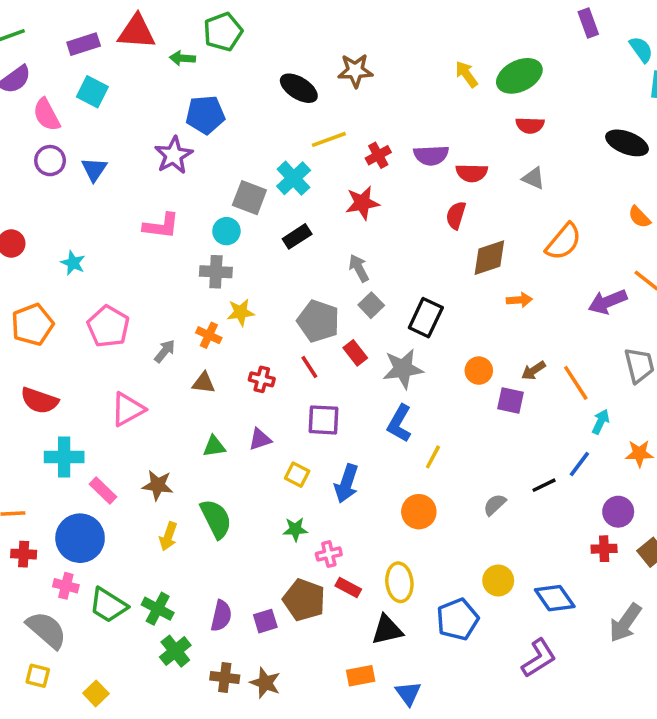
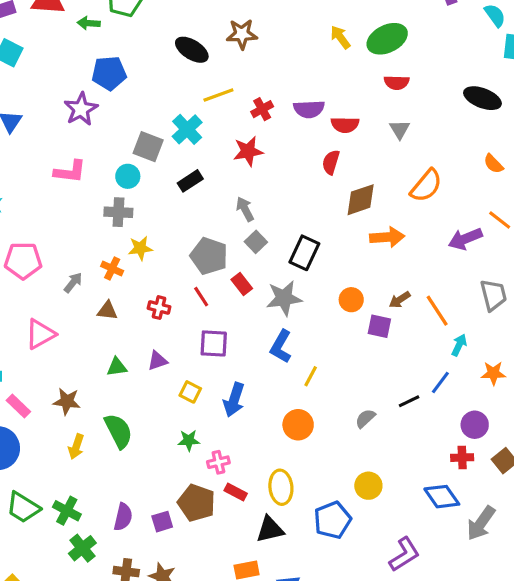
gray triangle: (533, 178) -> (400, 129), turned 35
orange arrow: (519, 300) -> (387, 237), size x1.5
pink pentagon: (108, 326) -> (23, 261), turned -30
blue diamond: (555, 598) -> (442, 497), moved

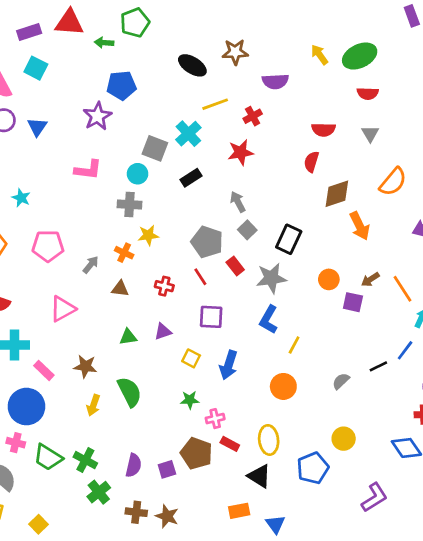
purple semicircle: (309, 109) -> (275, 81), moved
orange arrow: (387, 237) -> (360, 226), turned 68
black triangle: (270, 529) -> (259, 476), turned 45

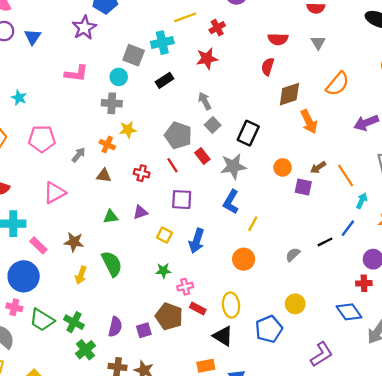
cyan cross: (188, 134) -> (162, 43), turned 30

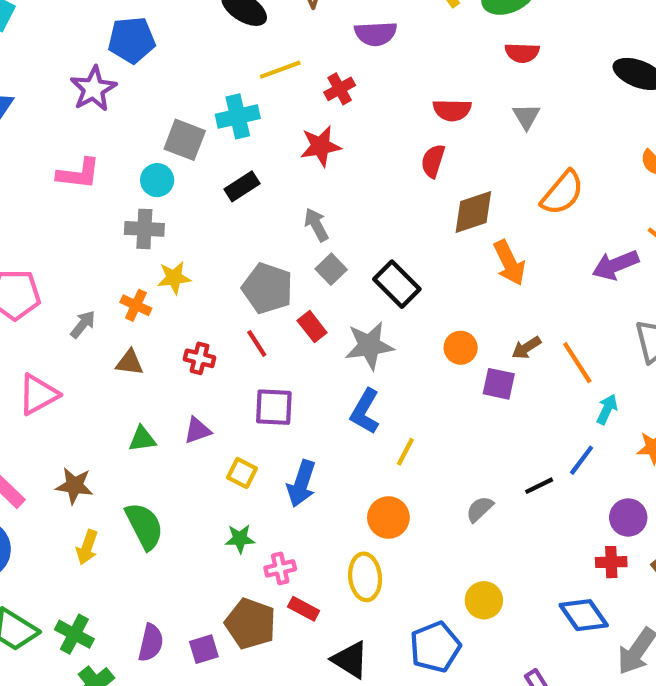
black rectangle: (248, 133) -> (397, 284), turned -70
yellow ellipse: (231, 305) -> (365, 577), moved

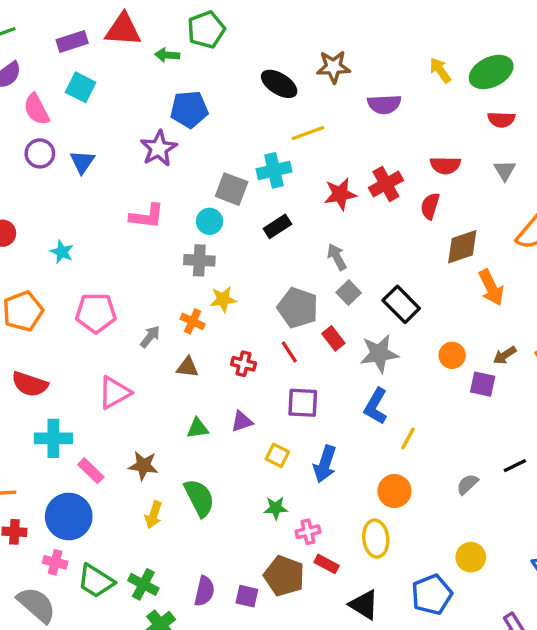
red cross: (340, 89) -> (386, 184), moved, size x1.4
purple square: (204, 649) -> (247, 596), turned 30

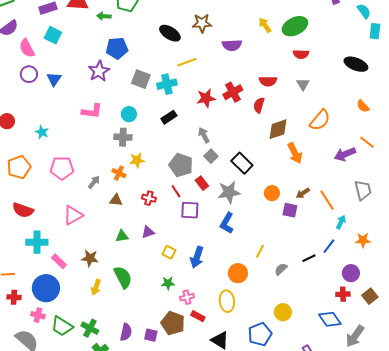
gray square: (232, 189) -> (141, 79), moved
purple square: (303, 403) -> (190, 210), moved
yellow line: (408, 438) -> (260, 251), moved

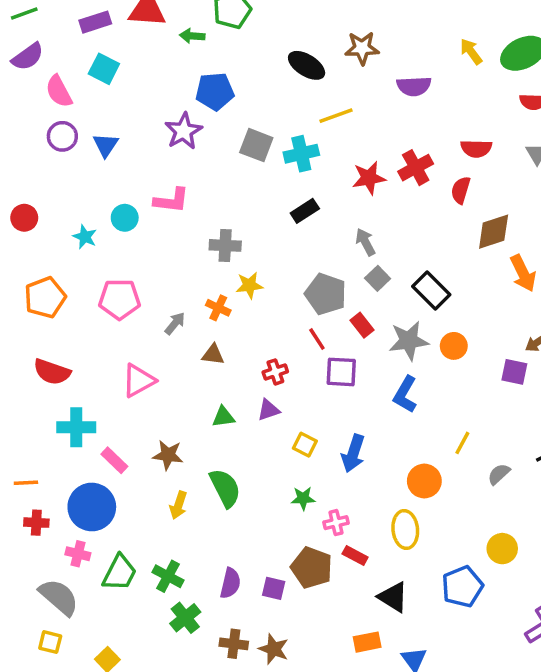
cyan circle: (129, 114) -> (125, 218), moved
orange circle: (272, 193) -> (454, 346), moved
red cross: (149, 198) -> (275, 372), moved, turned -32
green trapezoid: (62, 326) -> (119, 573), turned -95

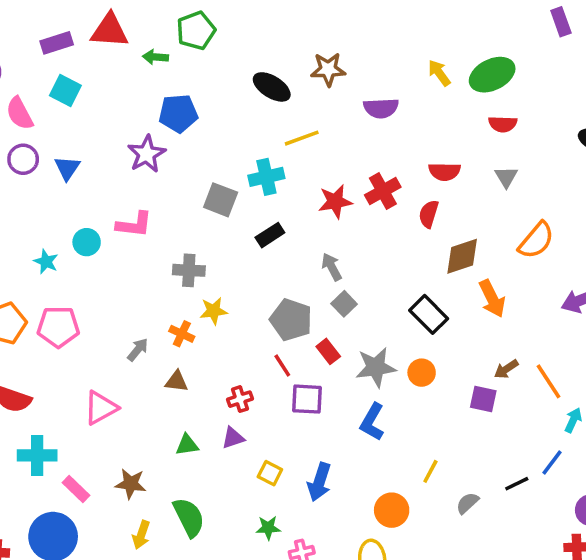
gray square: (256, 145) -> (221, 200), moved
black rectangle: (431, 291) -> (429, 314), moved
pink pentagon: (119, 299) -> (58, 327), moved

